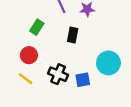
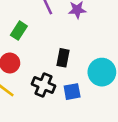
black rectangle: (73, 35) -> (63, 58), moved

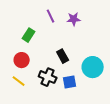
black rectangle: (63, 58) -> (63, 56), turned -40

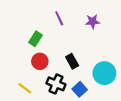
purple star: (74, 19) -> (93, 22), moved
red circle: (22, 60) -> (40, 61), moved
blue square: (70, 82) -> (80, 89), turned -32

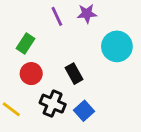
purple star: (93, 22) -> (87, 14), moved
cyan circle: (104, 73) -> (117, 46), moved

